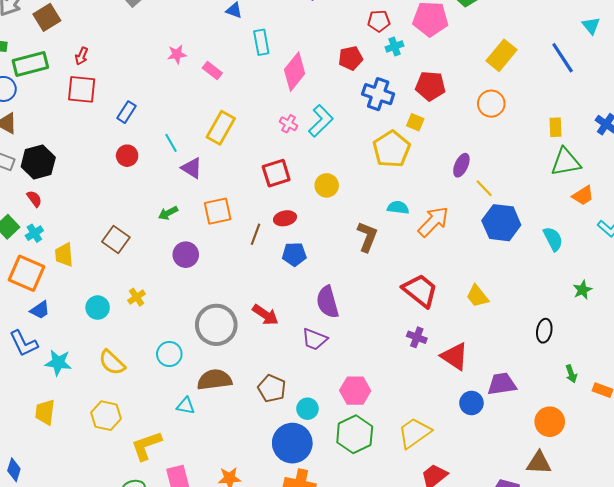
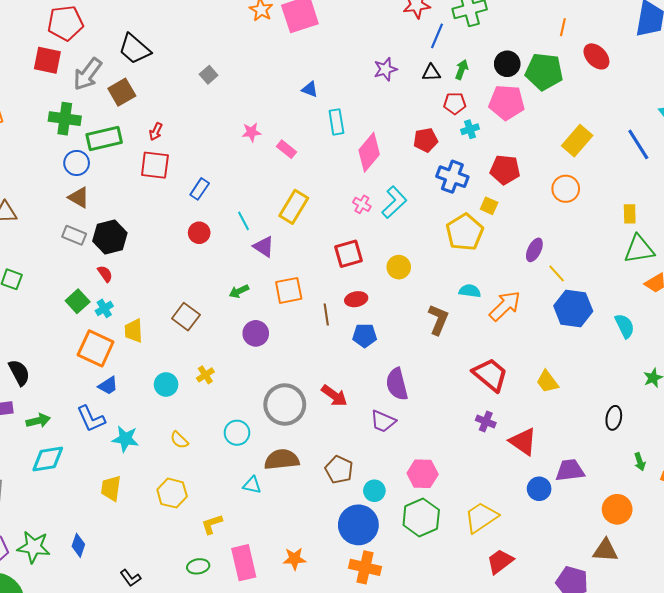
brown line: (256, 234) -> (326, 315), turned -30
yellow semicircle: (112, 362) -> (179, 440), size x0.7
yellow L-shape: (146, 446) -> (212, 524), size x0.7

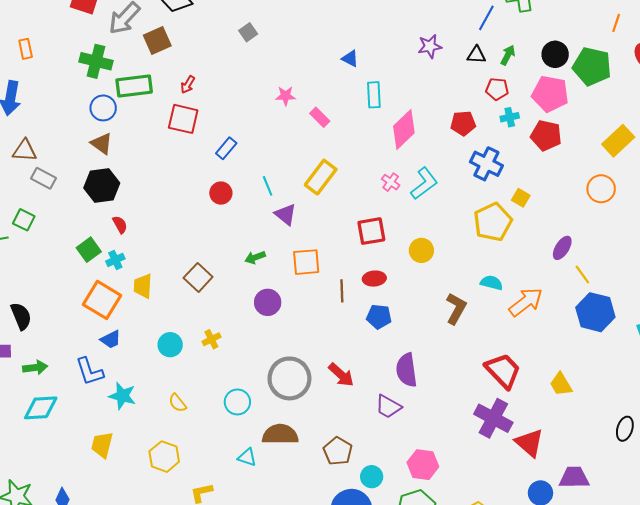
red pentagon: (505, 170) -> (546, 136), moved
gray rectangle: (74, 235) -> (44, 178), moved
black hexagon: (110, 237) -> (102, 186), moved
purple cross: (486, 422) -> (493, 418), size x1.8

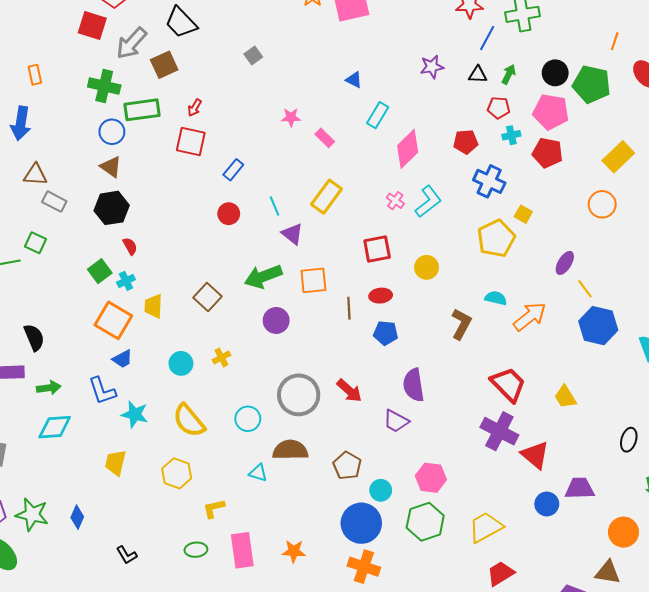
cyan rectangle: (374, 95) -> (378, 115), turned 35
green arrow: (255, 257) -> (263, 276), size x1.8
yellow semicircle: (178, 403) -> (189, 421), size x1.8

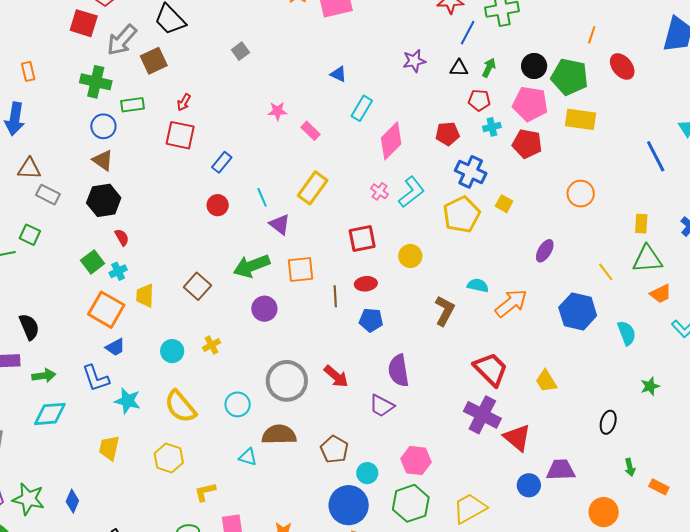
green rectangle: (142, 110) -> (133, 105), size x0.7
yellow rectangle: (618, 157) -> (580, 119), moved, turned 52
yellow pentagon: (496, 238) -> (461, 215), moved
yellow line: (585, 289) -> (606, 272), moved

